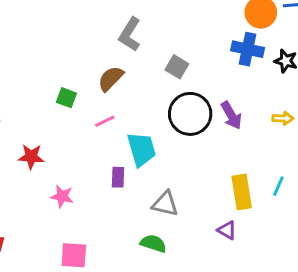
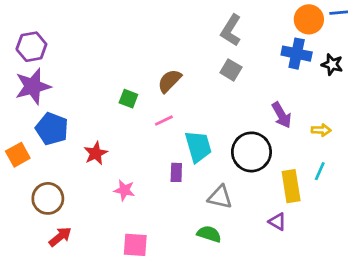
gray L-shape: (130, 34) -> (231, 30), moved
black circle: (190, 114) -> (251, 152), moved
yellow arrow: (283, 118) -> (321, 130), moved
red star: (31, 157) -> (96, 153), turned -30
cyan line: (278, 186) -> (320, 171), moved

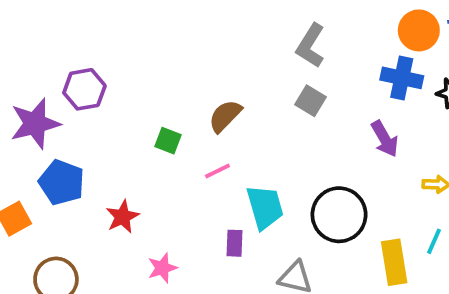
purple hexagon: (31, 47) -> (84, 89), moved
purple arrow: (282, 115) -> (385, 139), moved
pink star: (124, 190) -> (162, 268), turned -30

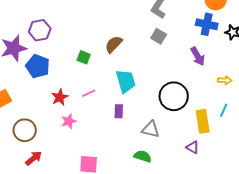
pink line: (217, 171) -> (89, 93), moved
blue pentagon: (62, 182) -> (38, 66), moved
cyan trapezoid: (265, 207) -> (126, 81), moved
pink star: (162, 268) -> (69, 121), moved

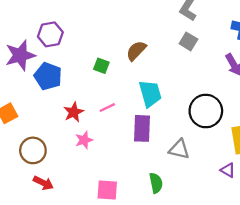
purple rectangle: (119, 111) -> (142, 128), size x1.6
green semicircle: (143, 156) -> (156, 183), moved, turned 60
red arrow: (34, 158) -> (43, 183), turned 66

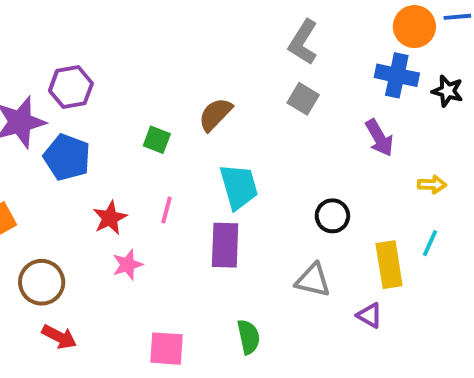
pink line: (107, 108) -> (167, 210), turned -49
black circle: (206, 111) -> (332, 216), size x0.6
gray triangle: (179, 149) -> (313, 280), moved

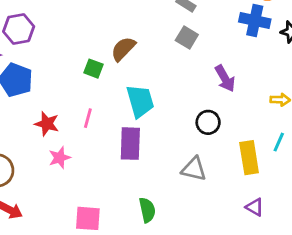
purple arrow: (379, 138) -> (225, 78), moved
green square: (157, 140) -> (94, 69), moved
red star: (110, 218) -> (47, 124), turned -30
purple triangle: (370, 315) -> (255, 207), moved

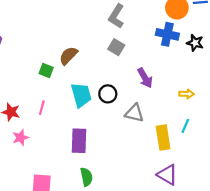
black circle: (208, 122) -> (108, 94), moved
purple rectangle: (130, 144) -> (79, 141), moved
gray triangle: (194, 169) -> (134, 113), moved
purple triangle: (255, 207) -> (167, 175), size x1.5

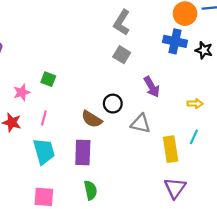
brown semicircle: (68, 56) -> (92, 119), moved, turned -102
cyan trapezoid: (81, 95) -> (44, 151), moved
pink star: (21, 138) -> (22, 92), moved
purple triangle: (167, 175) -> (175, 188), turned 35

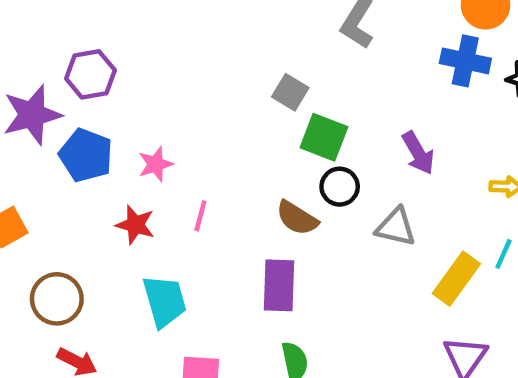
gray square: (122, 55) -> (290, 92), moved
green square: (48, 79) -> (324, 137), moved, size x1.5
yellow rectangle: (171, 149) -> (456, 279), turned 45
cyan trapezoid: (44, 151) -> (165, 301), moved

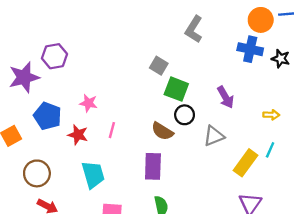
blue pentagon: (86, 155) -> (47, 116), moved
pink star: (156, 164) -> (88, 103), turned 30
gray triangle: (396, 227) -> (214, 136), turned -35

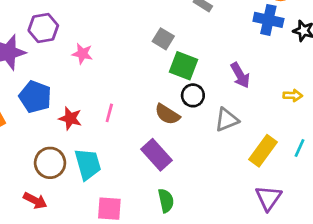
pink star: (88, 103) -> (82, 54), moved
cyan line: (270, 150) -> (299, 148), moved
purple rectangle: (153, 166) -> (157, 155), turned -44
brown circle: (37, 173) -> (50, 163), moved

